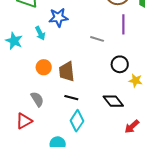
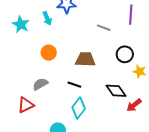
brown trapezoid: (67, 72) -> (85, 59), moved, turned 95
gray semicircle: (37, 99) -> (40, 84), turned -91
red arrow: (132, 126) -> (134, 105), moved

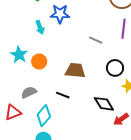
cyan star: (21, 24) -> (19, 55), moved
cyan diamond: (79, 108) -> (44, 116), moved

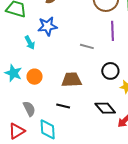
gray semicircle: (29, 92) -> (29, 109), turned 98
cyan diamond: (44, 116) -> (48, 129), turned -35

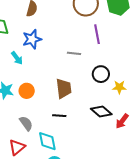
brown trapezoid: (72, 80) -> (64, 89), turned 95

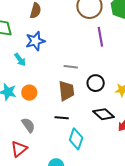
gray line: (74, 53) -> (71, 67), moved
black circle: (101, 74) -> (96, 83), moved
cyan diamond: (47, 141) -> (76, 139), moved, turned 30

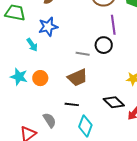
black circle: (96, 83) -> (104, 45), moved
brown trapezoid: (66, 91) -> (77, 77), turned 70
gray semicircle: (28, 125) -> (49, 120), moved

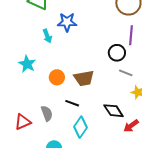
gray line: (83, 54) -> (126, 73), moved
orange circle: (40, 78) -> (57, 77), moved

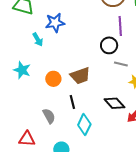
black line: (72, 103) -> (72, 102), turned 64
red triangle: (23, 122) -> (27, 139), moved, turned 36

